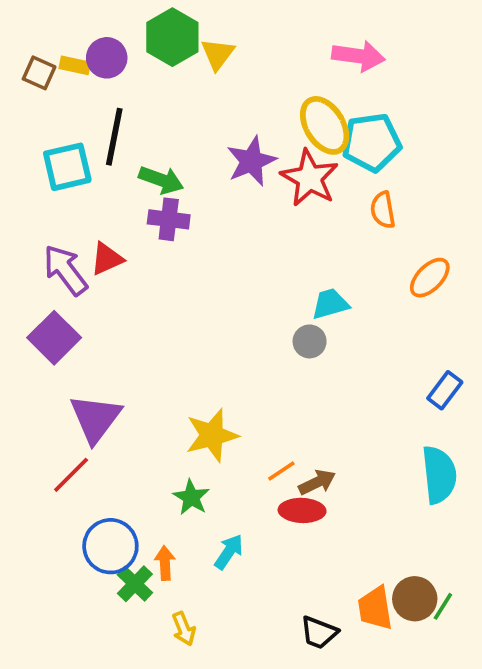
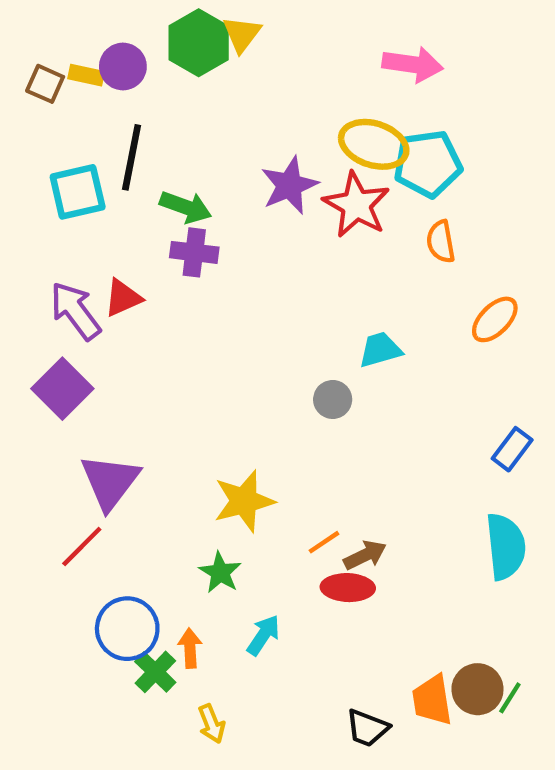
yellow triangle: (218, 54) -> (242, 34), moved
yellow ellipse: (325, 125) -> (374, 144), turned -40
gray circle: (310, 341) -> (333, 399), moved

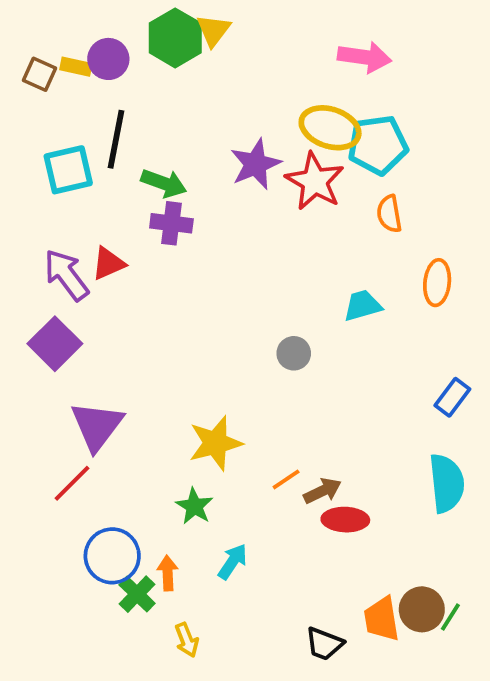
orange ellipse: (495, 319) -> (437, 283), turned -39
cyan trapezoid: (380, 350) -> (363, 306), moved
red ellipse: (348, 588) -> (345, 520), moved

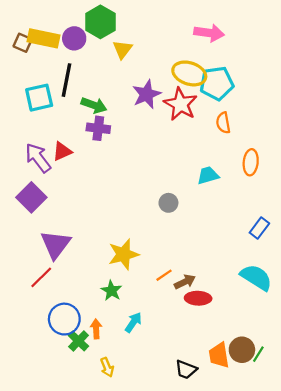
yellow triangle: (213, 30) -> (122, 49), moved
purple circle: (108, 59) -> (74, 38), moved
yellow rectangle: (76, 67) -> (43, 38), size x1.8
cyan semicircle: (447, 483) -> (256, 277), turned -52

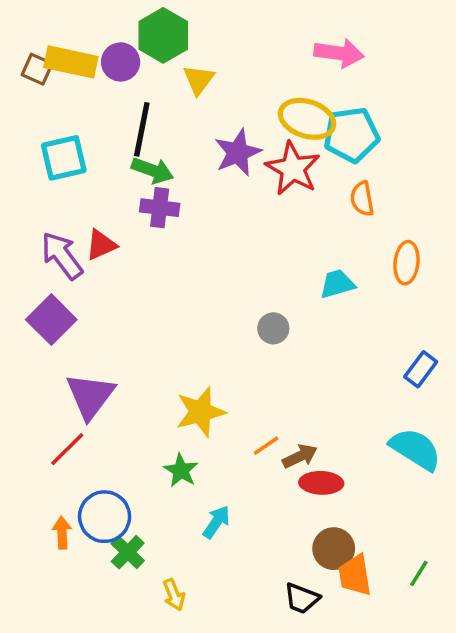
black line: (66, 80) -> (142, 129), moved
orange arrow: (96, 329) -> (62, 533), moved
brown circle: (242, 350) -> (334, 549), moved

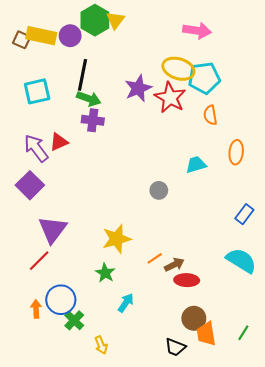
yellow triangle: (199, 80) -> (115, 20), moved

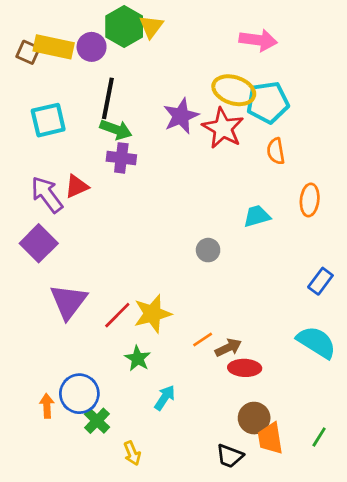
red line: (39, 261) -> (117, 315), moved

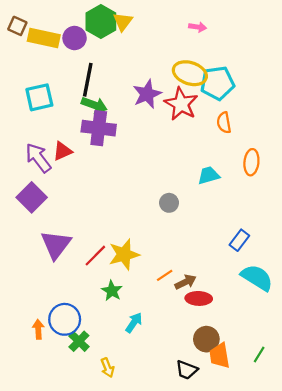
pink arrow: (258, 40) -> (198, 27), moved, size x0.6
brown square: (28, 52) -> (17, 26), moved
purple cross: (121, 158) -> (99, 128), size x1.4
blue rectangle: (320, 281) -> (239, 240), moved

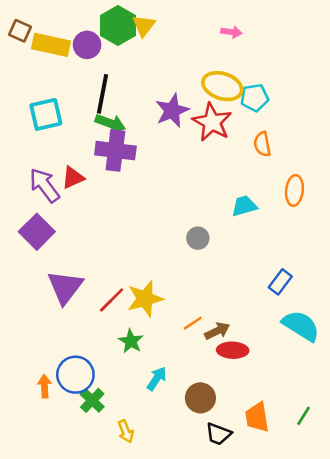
cyan pentagon: (217, 83) -> (255, 98), size x0.7
brown circle: (206, 339) -> (200, 398), moved

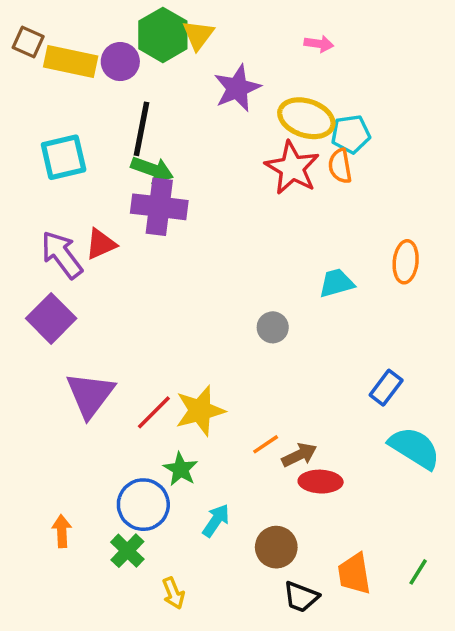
purple star: (172, 111) -> (237, 88), moved
orange semicircle: (262, 144) -> (340, 166), moved
blue circle: (75, 375) -> (143, 505), moved

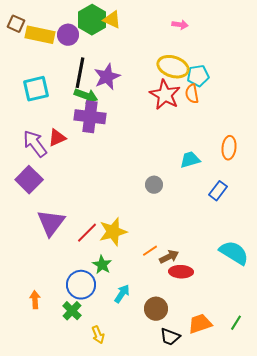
yellow triangle: (198, 35) -> (112, 20), turned -42
purple star: (237, 88) -> (107, 77), moved
blue rectangle: (386, 388) -> (218, 191), moved
orange trapezoid: (354, 574) -> (200, 324), turned 80

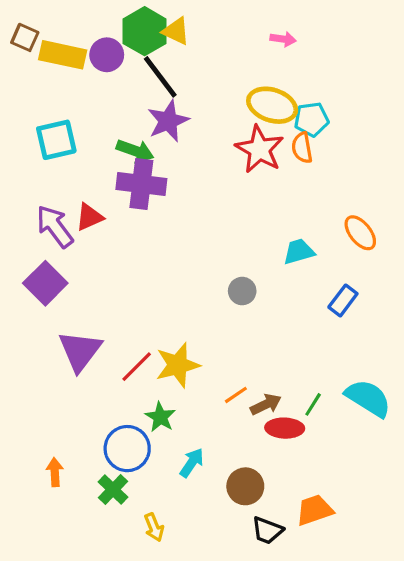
black line: (80, 73) -> (160, 77), moved, turned -48
orange ellipse: (229, 148) -> (360, 233), turned -45
green line: (236, 323) -> (313, 404), moved

